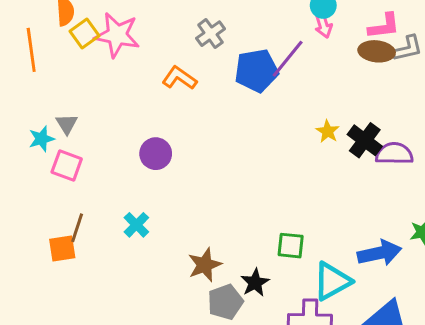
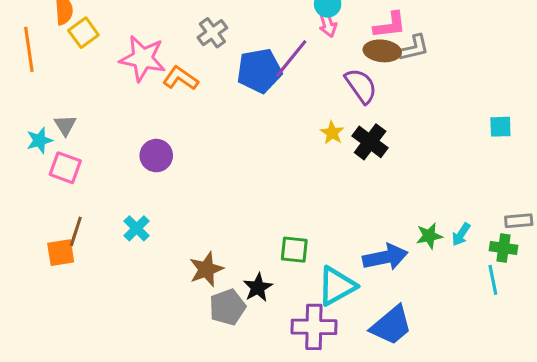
pink star: (117, 35) -> (143, 58), moved
purple semicircle: (394, 154) -> (361, 86), moved, turned 54

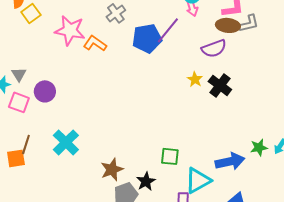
purple semicircle: (361, 86) -> (214, 48), turned 105
purple circle: (156, 156) -> (45, 91), moved
cyan cross: (137, 228) -> (66, 142), size x1.5

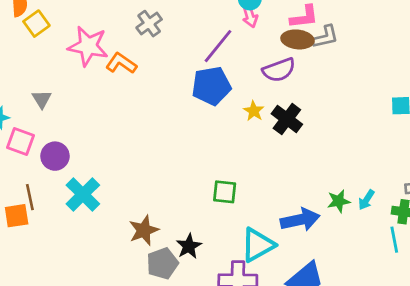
blue pentagon: (147, 38) -> (211, 86), moved
gray triangle: (19, 74) -> (42, 99), moved
purple circle: (45, 91) -> (55, 156), moved
brown line: (26, 144) -> (30, 197), turned -30
green square: (170, 156) -> (225, 192), moved

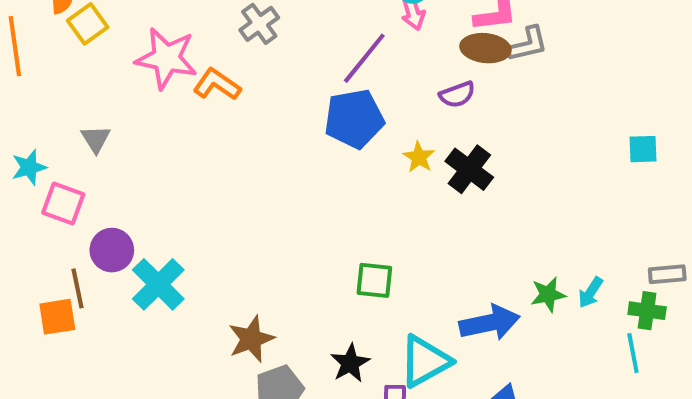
purple semicircle: (279, 70) -> (457, 95), size x0.7
purple circle: (55, 156) -> (112, 250), moved
black star: (189, 246) -> (350, 363), moved

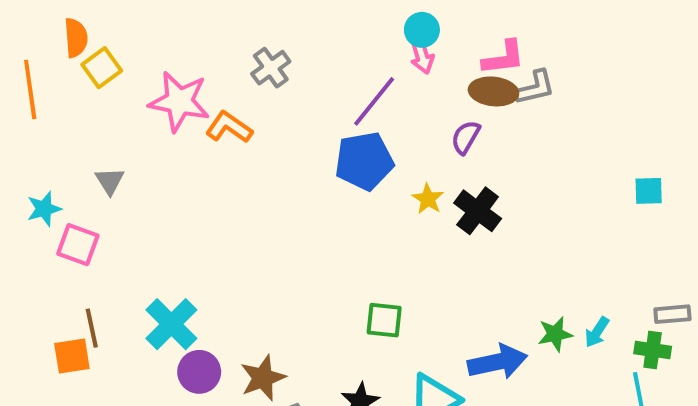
purple semicircle: (457, 95) -> (466, 137), turned 140
purple circle: (112, 250) -> (199, 372), moved

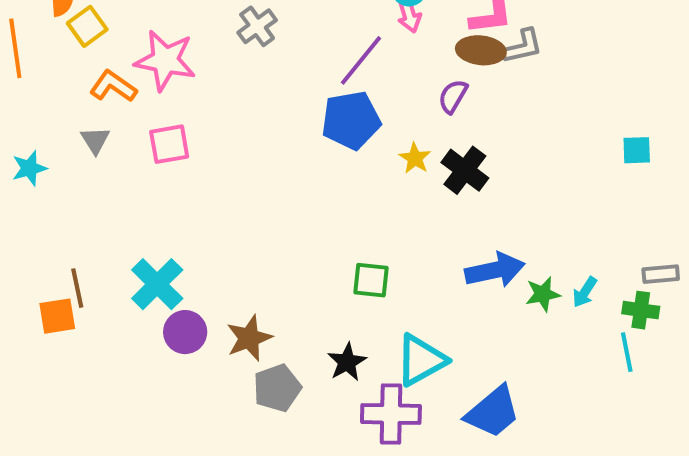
orange L-shape: (229, 127) -> (113, 86), moved
pink square: (78, 245) -> (169, 144), moved, turned -30
blue arrow: (497, 362) -> (495, 270), moved

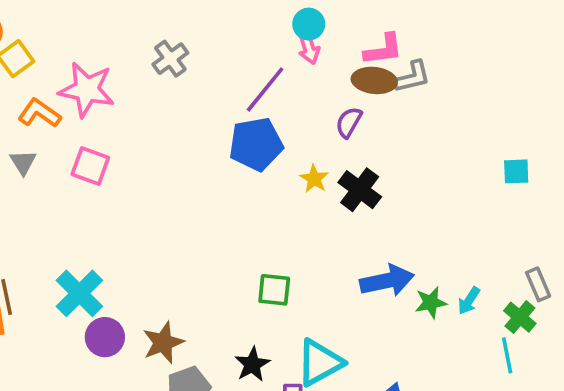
pink square: (169, 144) -> (90, 166), turned 30
gray rectangle: (661, 274) -> (538, 284), turned 72
green cross: (641, 310) -> (520, 317), turned 32

